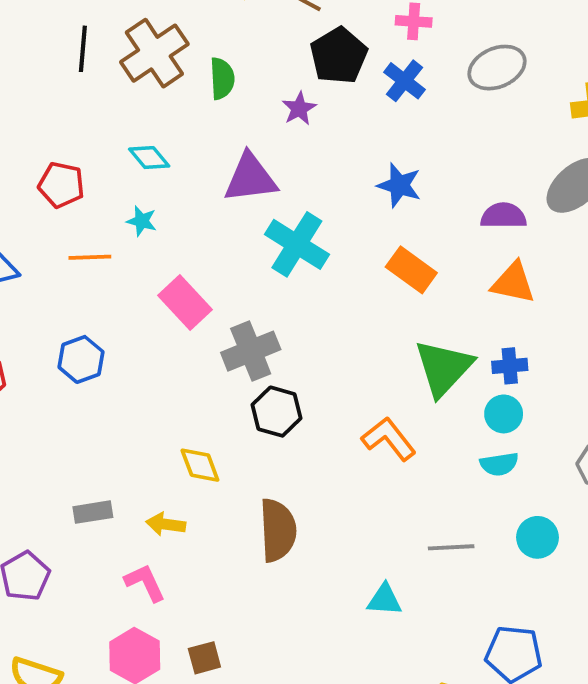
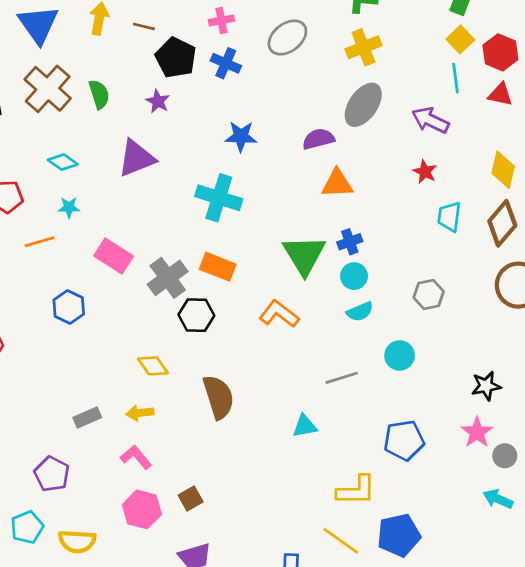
cyan cross: (297, 244) -> (219, 198), moved
orange rectangle: (411, 270) -> (218, 267), moved
blue hexagon: (81, 359) -> (69, 307), moved

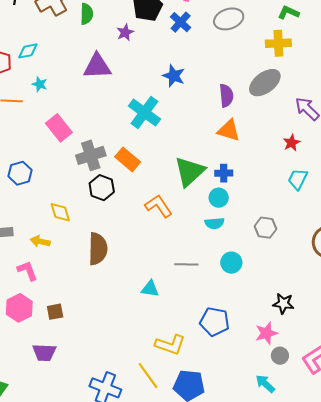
purple semicircle: (318, 139) -> (226, 96), turned 80
cyan diamond: (63, 162) -> (28, 51), moved, turned -65
blue hexagon: (69, 307) -> (20, 173), moved

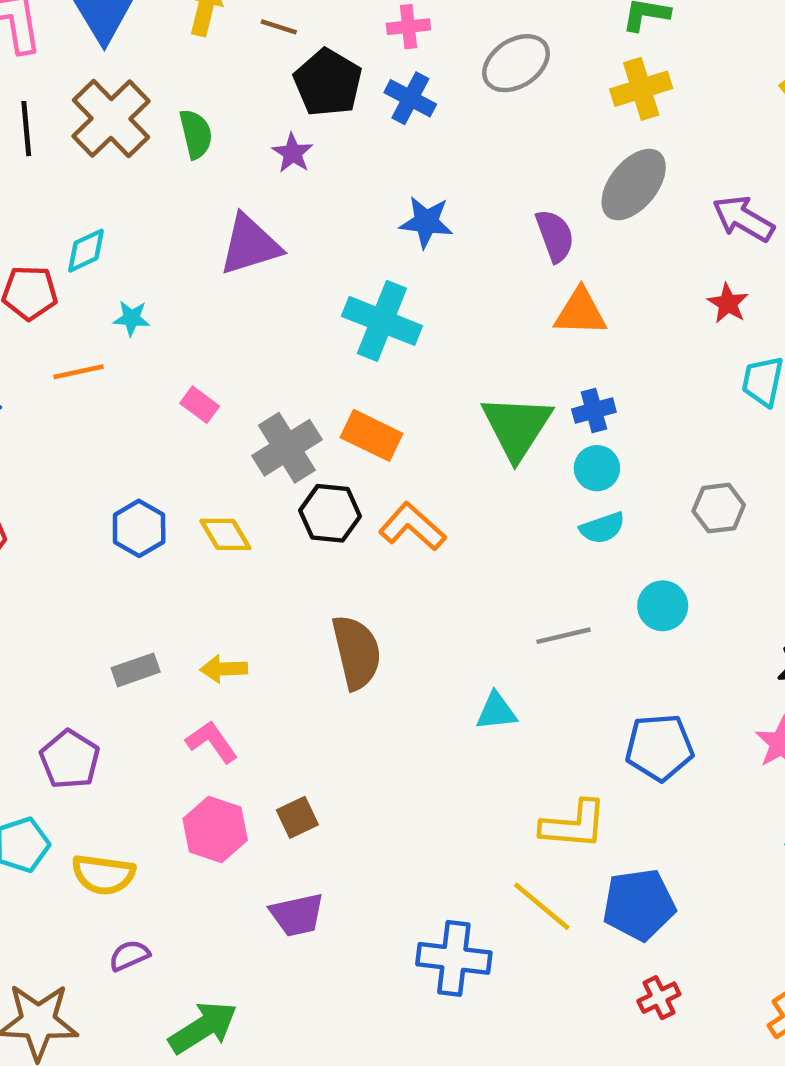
pink rectangle: (59, 128) -> (200, 405), size x0.6
orange L-shape: (159, 206) -> (412, 527), moved
yellow diamond: (60, 212) -> (225, 534), moved

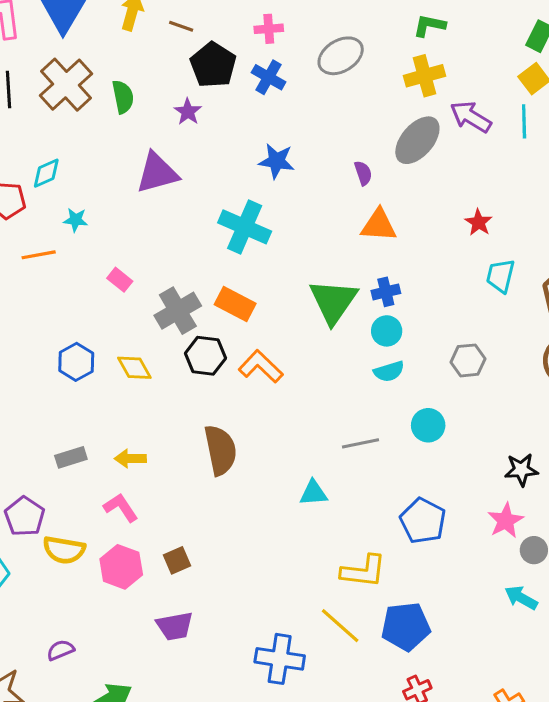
purple arrow: (743, 219) -> (471, 117), moved
purple semicircle: (555, 236) -> (363, 173), size x0.7
blue pentagon: (659, 747) -> (423, 521), turned 30
yellow semicircle: (103, 874) -> (64, 550), moved

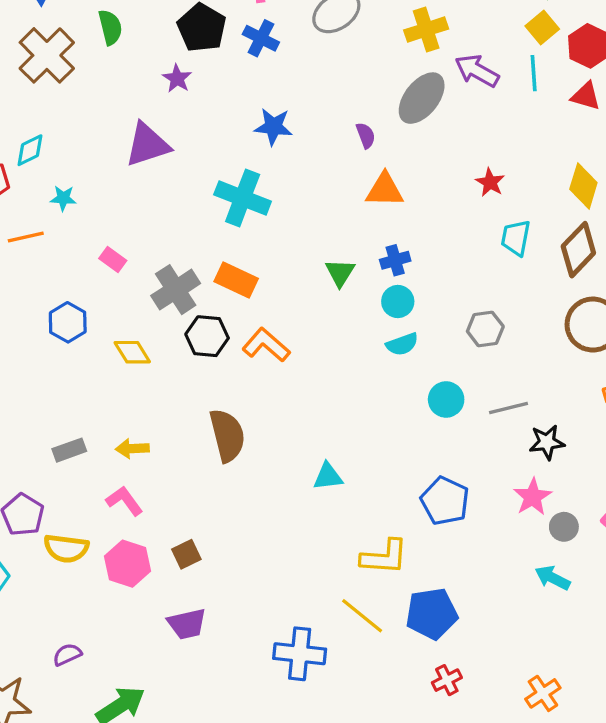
green semicircle: (123, 97) -> (110, 27), moved
green triangle: (333, 301) -> (340, 273), size x0.6
blue hexagon: (76, 362) -> (68, 322), moved
gray line: (361, 443) -> (508, 408), moved

